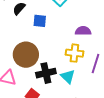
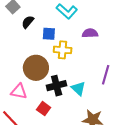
purple semicircle: (83, 31) -> (90, 33), moved
yellow cross: (74, 53) -> (63, 50), moved

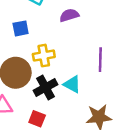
yellow cross: (63, 50) -> (44, 56), moved

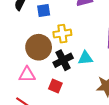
cyan triangle: (72, 84) -> (85, 58), turned -35

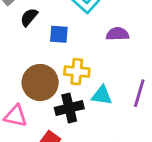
cyan triangle: (85, 58) -> (102, 95), moved

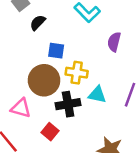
blue square: (59, 34) -> (56, 51), moved
purple semicircle: (118, 34) -> (114, 42), turned -78

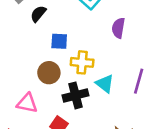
brown circle: (44, 80) -> (49, 73), size x0.7
cyan triangle: (97, 95) -> (105, 84), turned 30

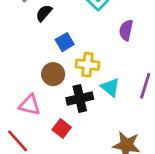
blue square: (59, 41) -> (65, 42), turned -36

